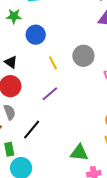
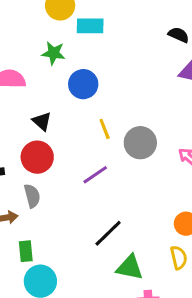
gray circle: (83, 56) -> (140, 143), moved
black line: (32, 130) -> (108, 233), moved

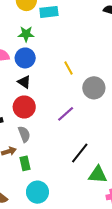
blue circle: (83, 84) -> (25, 58), moved
yellow line: (105, 129) -> (69, 68), moved
green rectangle: (26, 251) -> (25, 163), moved

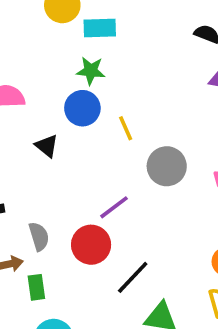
green star: (26, 34) -> (91, 71), moved
blue circle: (25, 58) -> (82, 108), moved
red circle: (24, 107) -> (91, 245), moved

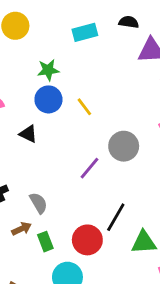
cyan rectangle: (100, 28) -> (85, 32), moved
gray circle: (167, 166) -> (124, 146), moved
red circle: (91, 245) -> (87, 240), moved

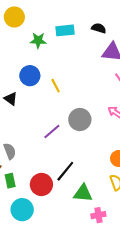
green star: (48, 70) -> (38, 40), moved

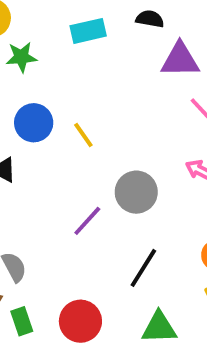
green star: (38, 40) -> (21, 57), moved
black line: (65, 171) -> (143, 268), moved

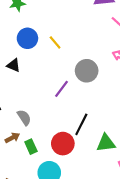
black line: (143, 268) -> (81, 124), moved

